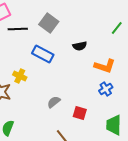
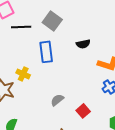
blue rectangle: (43, 54) -> (46, 52), turned 55
red square: (80, 113) -> (83, 111), turned 32

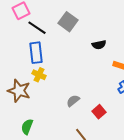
black line: (21, 27) -> (37, 28), turned 36
blue rectangle: (46, 52) -> (36, 53), moved

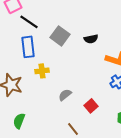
gray square: (68, 22) -> (60, 36), moved
yellow cross: (39, 75) -> (42, 71), moved, turned -32

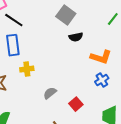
gray square: (60, 36) -> (66, 15), moved

